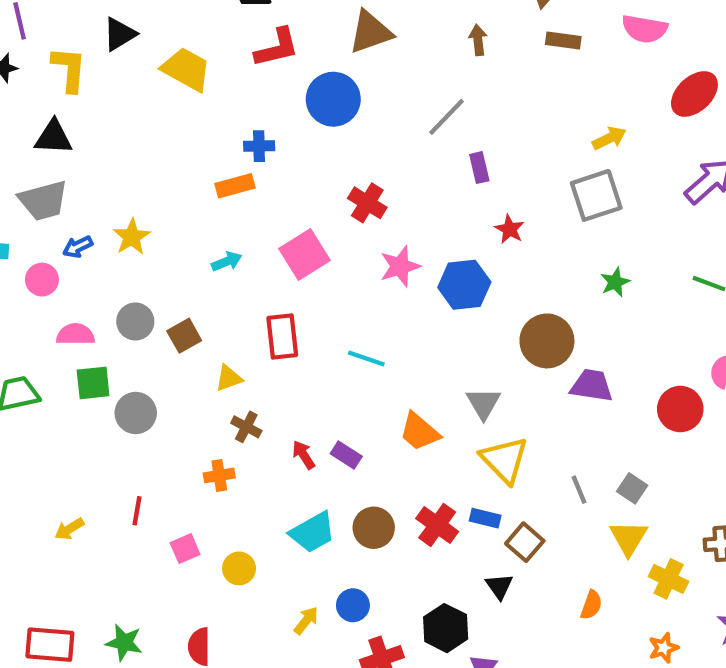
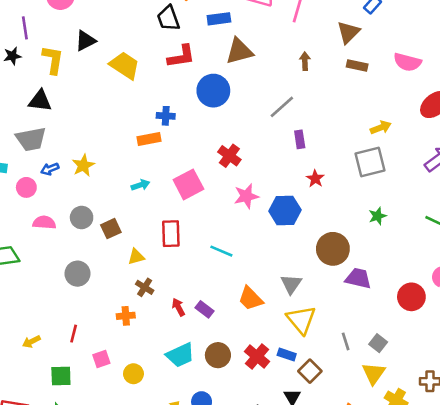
green square: (93, 383) -> (61, 376), moved

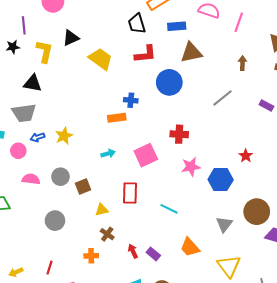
purple rectangle: (300, 139) -> (266, 105), moved, turned -56
red cross: (229, 156) -> (179, 134), turned -36
gray triangle: (291, 284) -> (224, 224), moved

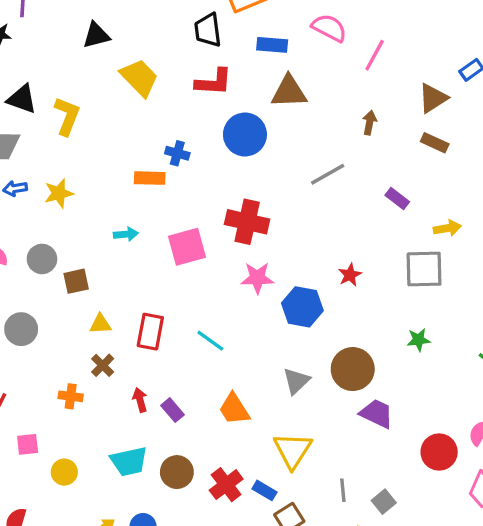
yellow L-shape: (44, 51) -> (67, 116), moved
red cross: (179, 134) -> (247, 222), size x1.4
red rectangle: (130, 193) -> (150, 332), moved

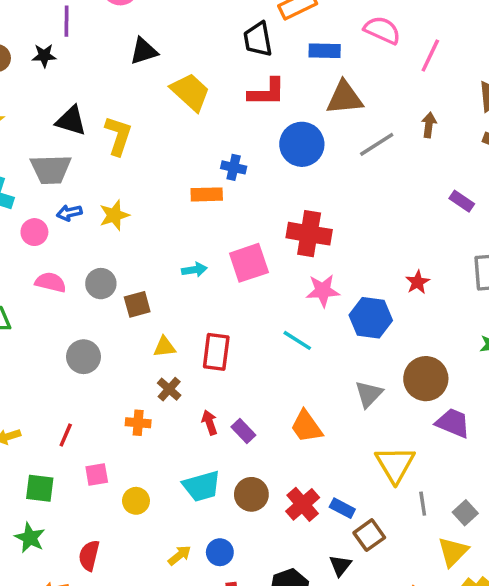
gray line: (328, 174) -> (377, 144), moved
cyan arrow: (126, 234) -> (194, 270), moved
cyan line: (210, 341) -> (297, 340), moved
yellow triangle: (293, 450) -> (395, 464), moved

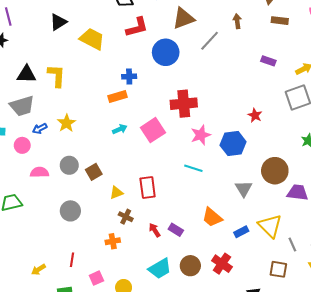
cyan arrow: (194, 270) -> (120, 129), moved
blue rectangle: (342, 508) -> (241, 232), moved, turned -40
brown square: (369, 535) -> (278, 269), moved, turned -30

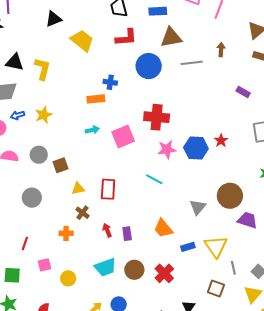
gray line: (210, 41) -> (192, 63), turned 30
blue hexagon: (233, 144) -> (196, 148), moved
purple rectangle: (176, 230) -> (127, 234), turned 40

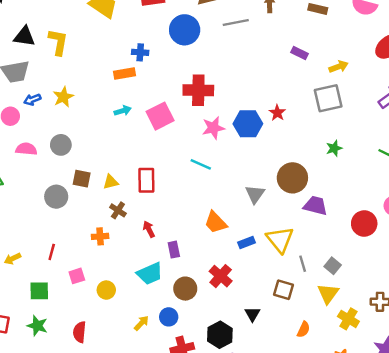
brown square: (61, 165) -> (82, 179), moved, turned 35
purple rectangle: (127, 234) -> (174, 250), moved
brown circle: (134, 270) -> (185, 289), moved

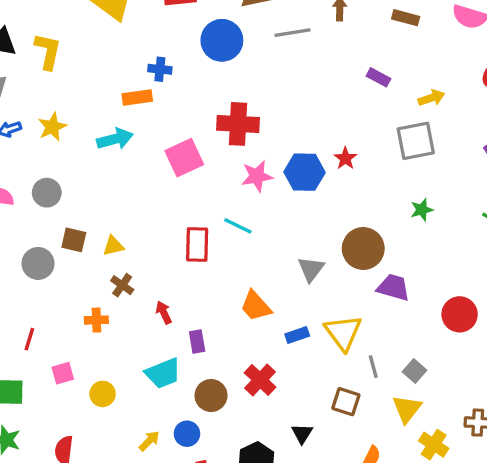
cyan arrow: (123, 111) -> (115, 139), moved, size x1.5
red rectangle: (146, 180) -> (197, 245), moved

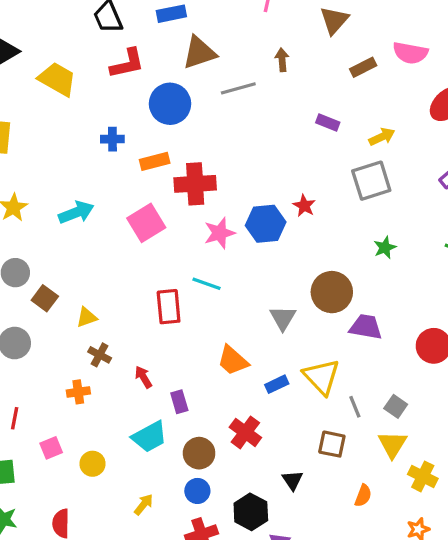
brown rectangle: (406, 18) -> (363, 67), moved, turned -35
orange rectangle: (137, 98) -> (155, 161), moved
brown square: (74, 240) -> (45, 298), moved, turned 30
blue circle: (187, 434) -> (197, 491), moved

